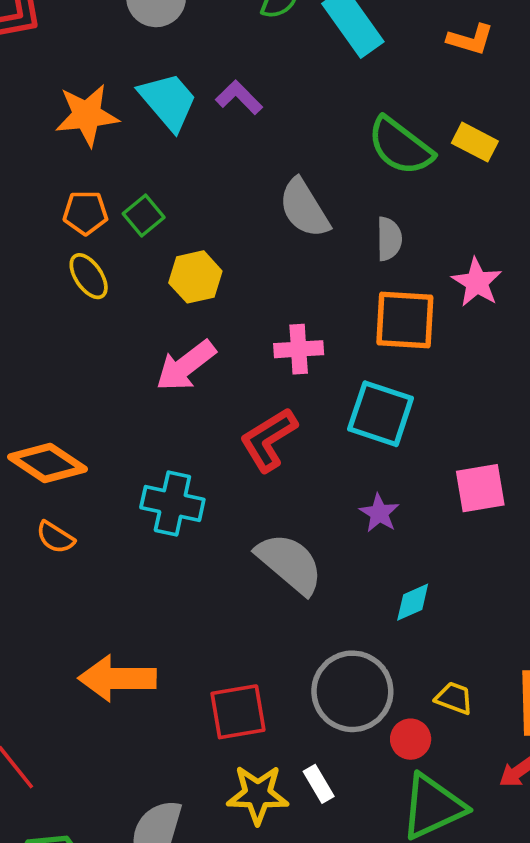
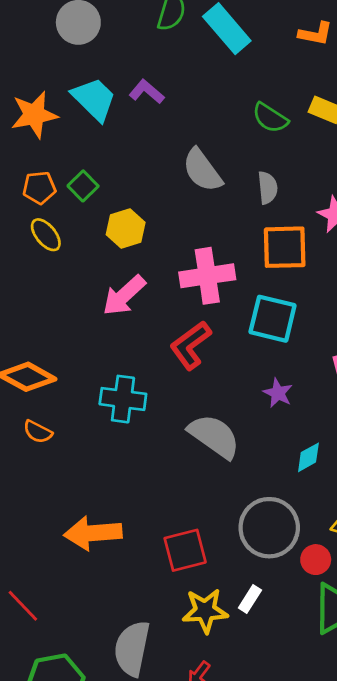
green semicircle: (400, 146) -> (270, 118), size x0.7
pink cross: (299, 349) -> (207, 276), size x1.5
white rectangle: (319, 784) -> (250, 599), turned 68

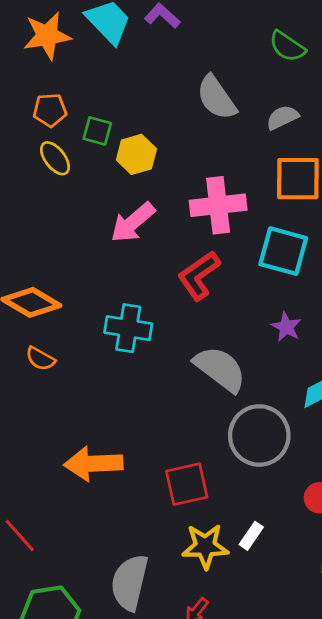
green square: (83, 186) -> (97, 131), moved, turned -32
gray semicircle: (268, 188) -> (282, 117), turned -112
gray circle: (269, 528) -> (259, 435), moved

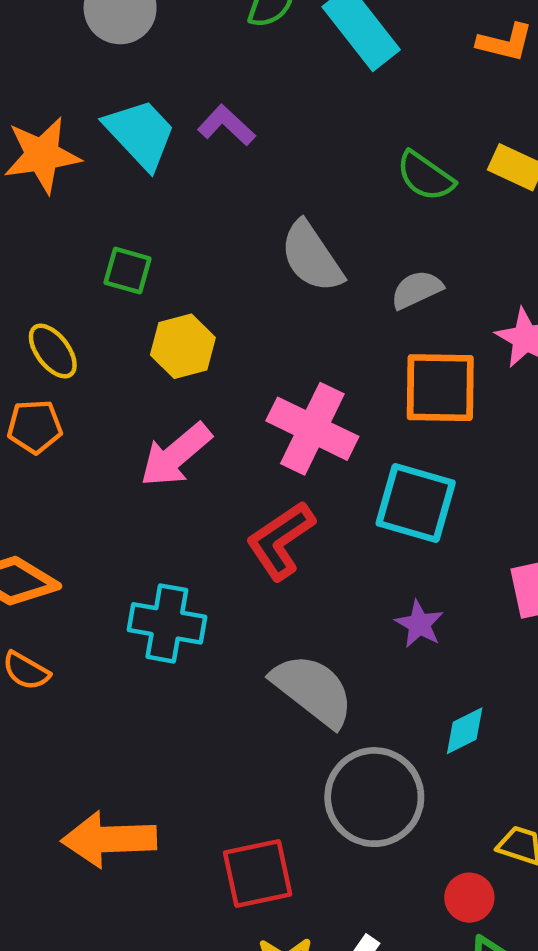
orange pentagon: (50, 110) -> (35, 427), moved
green square: (97, 131) -> (128, 271), moved
pink cross: (218, 205) -> (312, 429), turned 32

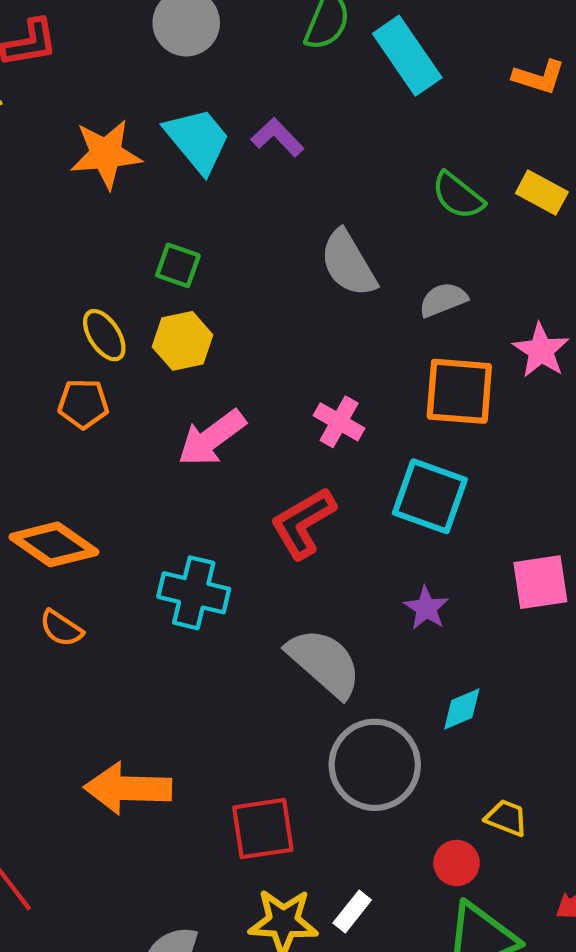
yellow hexagon: (183, 346) -> (183, 341), moved
pink cross: (312, 429) -> (339, 422), size x0.6

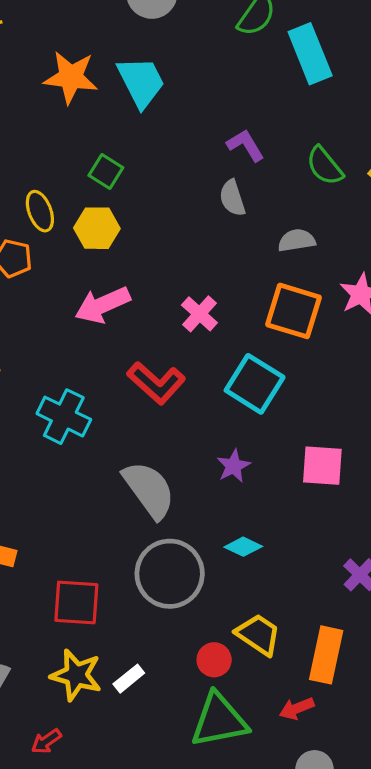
purple L-shape: (277, 137) -> (246, 145), moved
gray semicircle: (348, 263) -> (232, 198), size x0.7
red L-shape: (303, 523) -> (156, 383), turned -120
cyan diamond: (462, 709) -> (243, 547), turned 36
yellow trapezoid: (506, 818) -> (258, 635), size x1.4

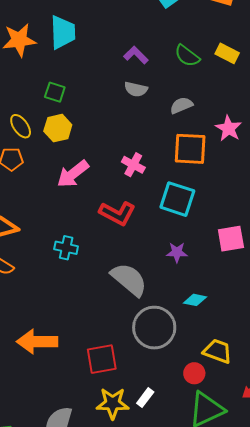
cyan trapezoid: (141, 82) -> (63, 32), turned 39
gray semicircle: (232, 198) -> (136, 89), turned -45
cyan cross: (64, 417) -> (66, 248), size x0.7
purple star: (233, 466) -> (177, 252), turned -30

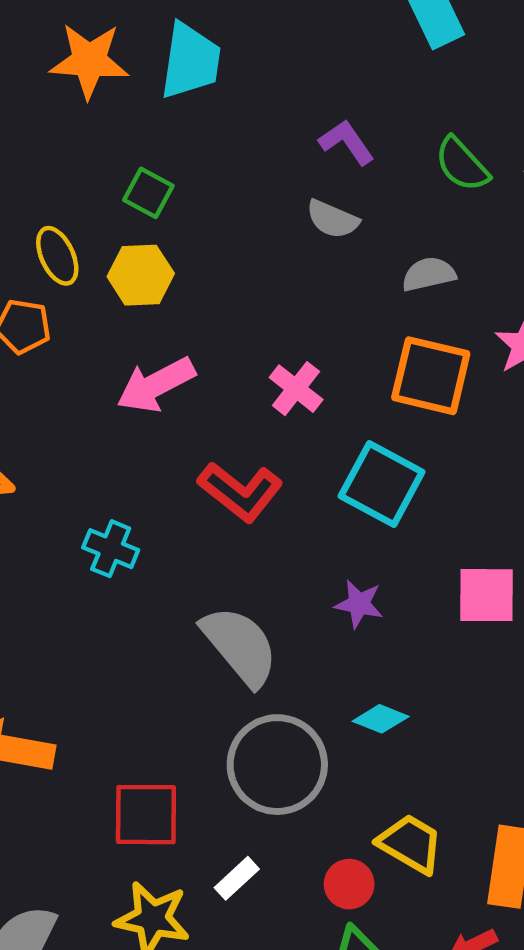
white rectangle: (145, 398) -> (237, 878), moved

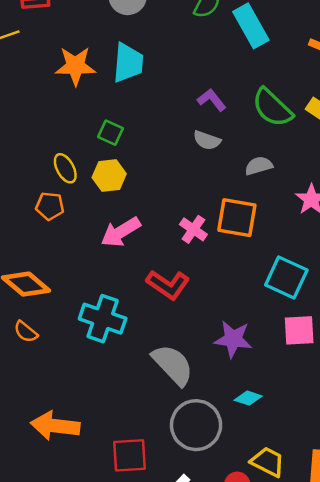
green semicircle: (462, 164) -> (272, 108), size x1.4
orange square: (431, 376) -> (237, 218), moved
cyan square: (382, 484) -> (286, 277), moved
cyan cross: (111, 549) -> (103, 319), size x1.6
purple star: (359, 604) -> (233, 339), size x1.5

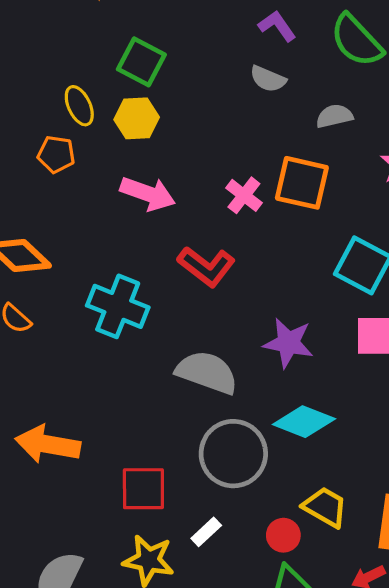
green square: (110, 133) -> (141, 62), size x1.4
pink arrow: (121, 232) -> (148, 194), turned -132
gray semicircle: (173, 365) -> (207, 372), turned -30
cyan diamond: (248, 398) -> (304, 422), size x1.6

